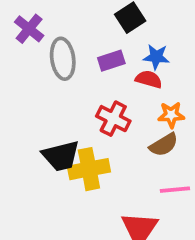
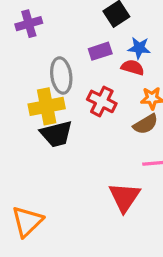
purple cross: (29, 29) -> (29, 24), turned 35
gray ellipse: (63, 59) -> (61, 76), moved
yellow cross: (89, 169) -> (47, 106), moved

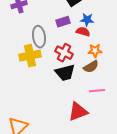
black trapezoid: (56, 134) -> (65, 73), moved
red triangle: (125, 197) -> (78, 112), turned 35

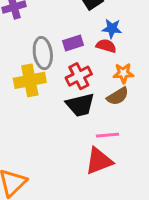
purple rectangle: (63, 22) -> (73, 43), moved
red cross: (64, 53) -> (79, 76), turned 36
pink line: (97, 91) -> (108, 135), moved

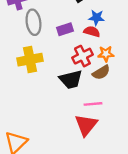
gray ellipse: (43, 53) -> (33, 22), moved
red cross: (79, 76) -> (82, 56), moved
red triangle: (99, 161) -> (86, 125), turned -30

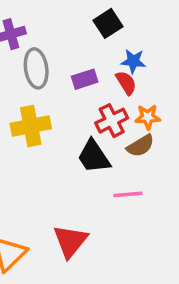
red semicircle: (92, 32) -> (126, 83), turned 42
black trapezoid: (71, 79) -> (94, 157), turned 70
red triangle: (86, 125) -> (70, 241), moved

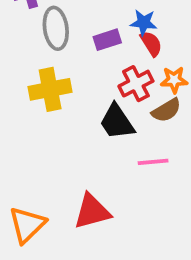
blue star: (133, 61) -> (144, 23), moved
red triangle: (70, 241) -> (92, 211), turned 36

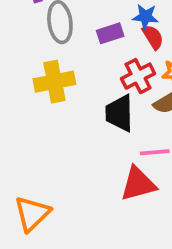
black trapezoid: (117, 122) -> (119, 113), turned 33
red triangle: (92, 211) -> (138, 184), moved

